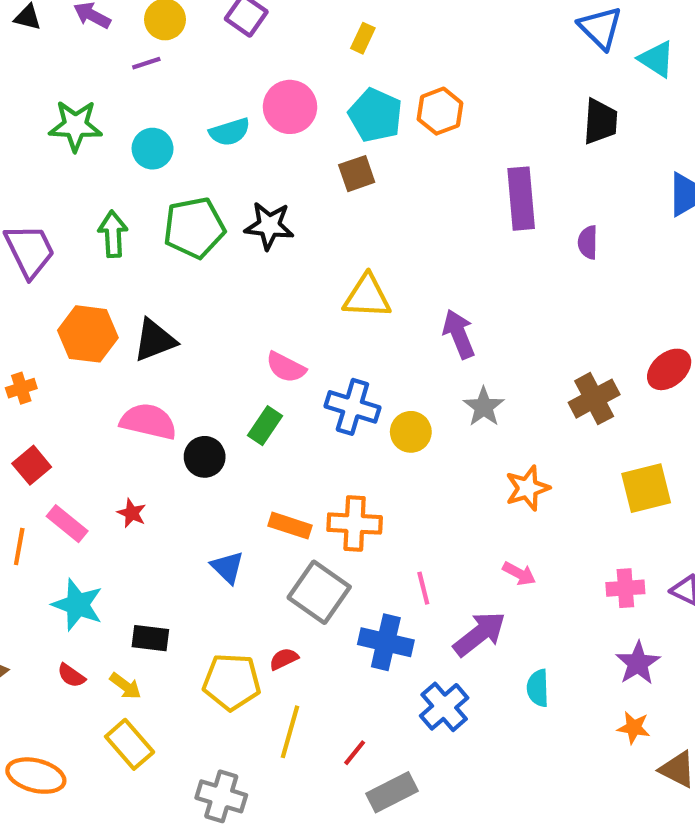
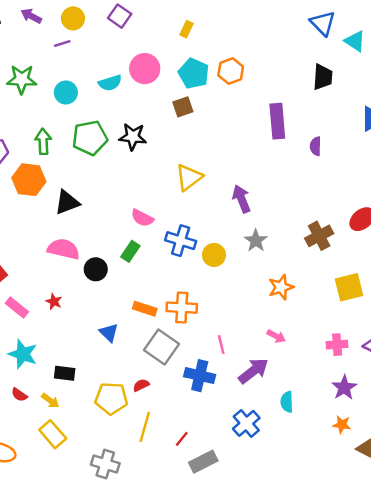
yellow triangle: (367, 296) -> (189, 177), turned -40
orange hexagon: (88, 334) -> (29, 180), moved
blue cross: (444, 707) -> (246, 423), moved

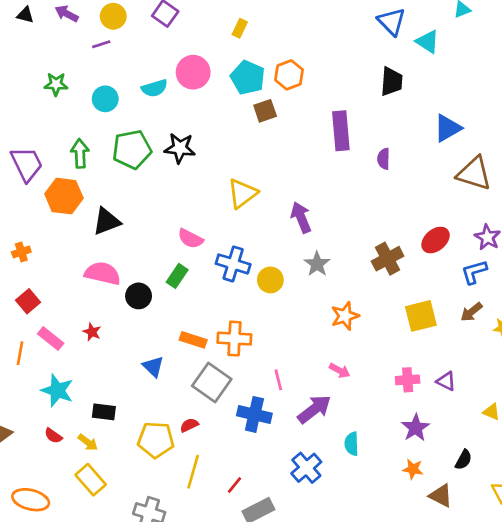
green star: (22, 79) -> (56, 84), size x0.7
brown square: (183, 107) -> (265, 111), moved

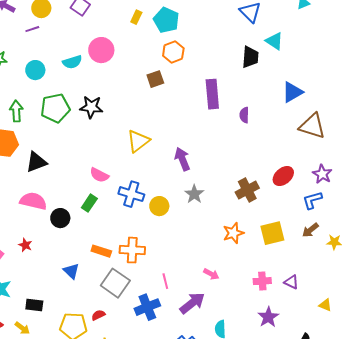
cyan triangle: (428, 42) -> (274, 41), moved
cyan pentagon: (248, 78) -> (166, 20), moved
orange star: (345, 316) -> (233, 233), moved
blue cross: (254, 414) -> (147, 307), turned -35

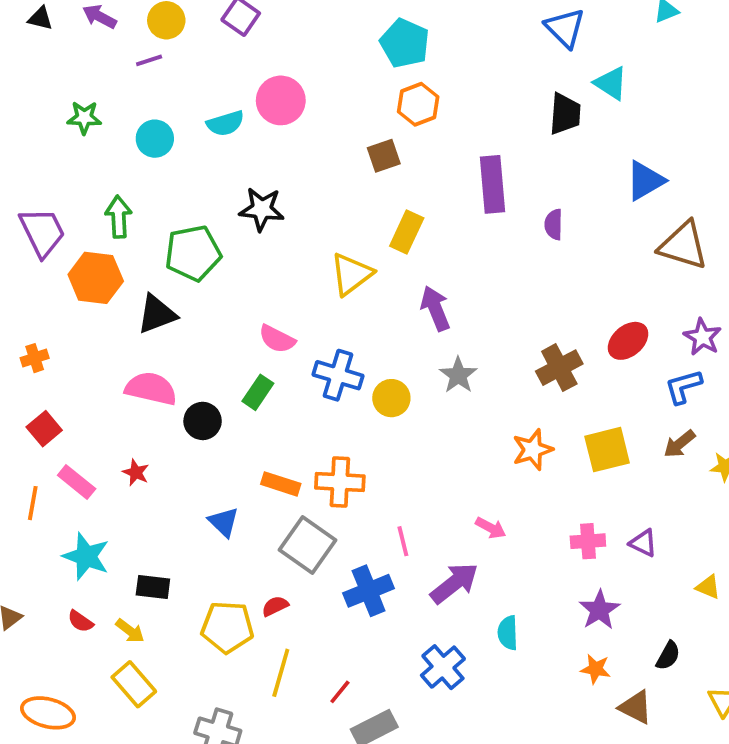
yellow rectangle: (136, 17) -> (407, 232), moved, size x1.5
green pentagon: (55, 108) -> (193, 253), moved

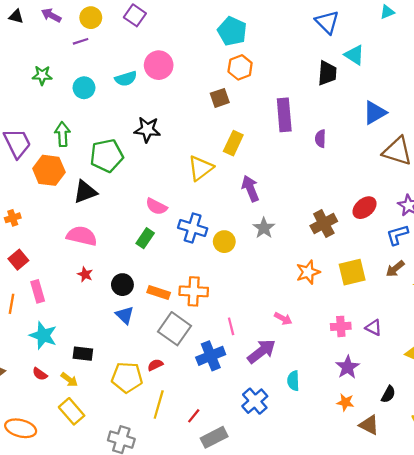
black circle: (203, 421) -> (122, 285), moved
red star: (136, 472) -> (85, 274), moved
pink rectangle: (77, 482) -> (38, 291), turned 35

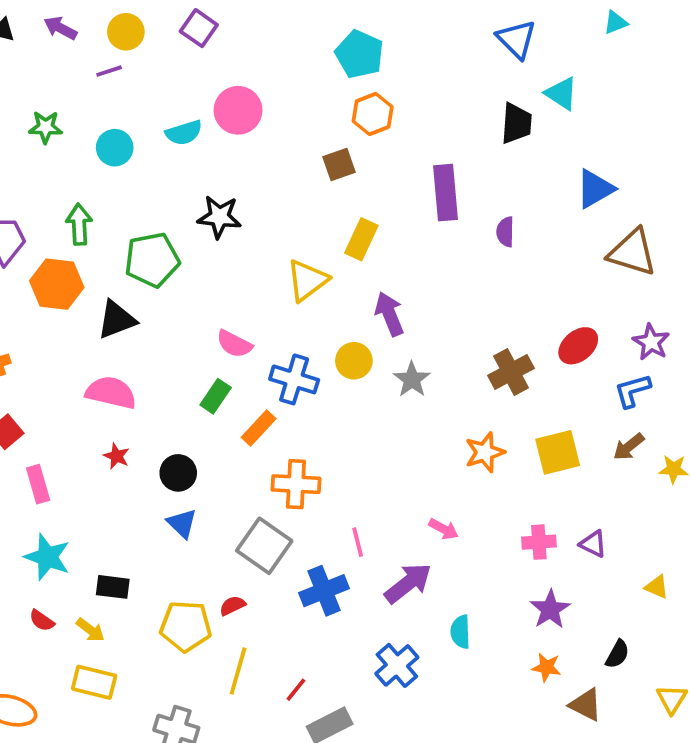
yellow circle: (224, 242) -> (354, 361), moved
orange rectangle: (159, 293) -> (259, 428), moved, turned -65
yellow rectangle: (72, 411) -> (94, 682), turned -35

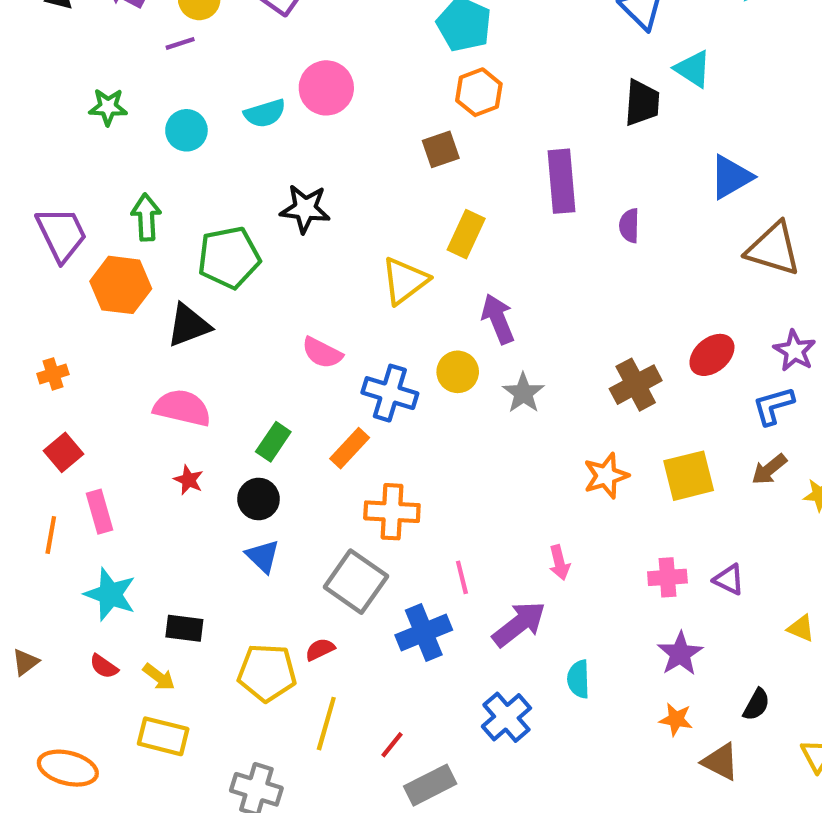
green rectangle: (216, 396) -> (273, 442), moved
pink arrow: (444, 529) -> (559, 563), turned 48

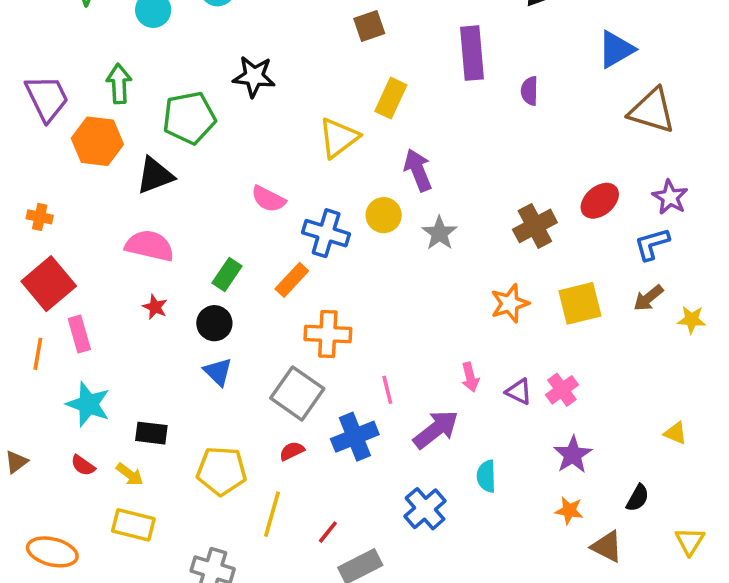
orange cross: (53, 374) -> (40, 217), turned 30
red square: (64, 452) -> (49, 284), size x1.6
pink cross: (667, 577) -> (562, 390), turned -32
purple triangle: (729, 580) -> (519, 392), moved
red semicircle: (320, 649) -> (292, 451), moved

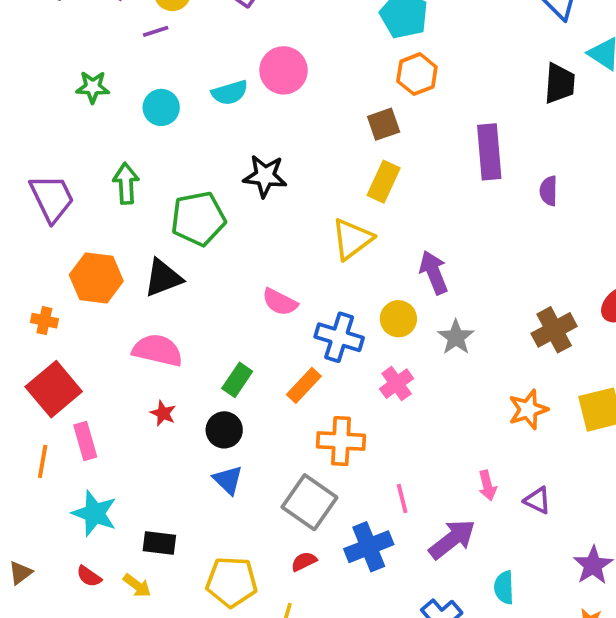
yellow rectangle: (391, 98) -> (384, 182), moved
orange hexagon: (97, 141) -> (96, 278), moved
pink cross: (562, 390) -> (397, 384), moved

